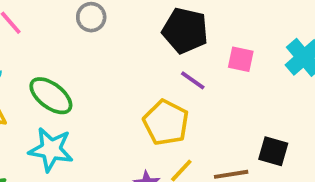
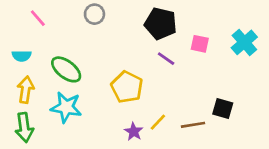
yellow pentagon: (166, 123) -> (127, 87), moved

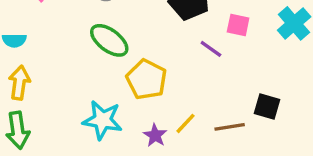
purple line: (166, 59) -> (211, 49), moved
green ellipse: (66, 69) -> (109, 40), moved
cyan star: (66, 107) -> (102, 120), moved

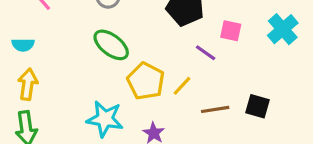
yellow line: (186, 123) -> (182, 86), moved
brown line: (230, 127) -> (215, 109), moved

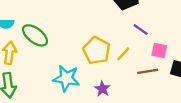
pink square: (231, 31) -> (159, 50), moved
green ellipse: (111, 45) -> (35, 35), moved

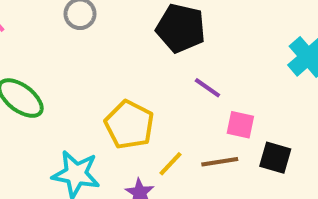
yellow line: (123, 54) -> (170, 164), moved

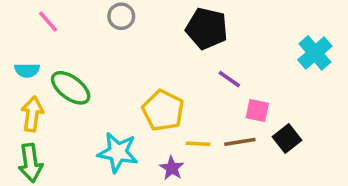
black square: (275, 158) -> (287, 138), turned 36
yellow line: (170, 164) -> (198, 144), turned 50

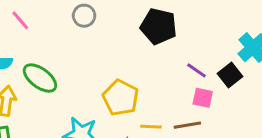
purple line: (229, 79) -> (197, 70), moved
black square: (287, 138) -> (230, 75), moved

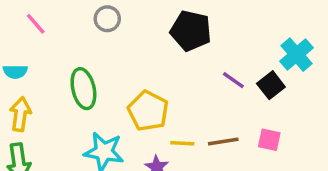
green ellipse: (40, 78) -> (83, 89), moved, turned 40
pink square: (203, 98) -> (269, 140), moved

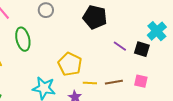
black square: (271, 85) -> (142, 49), turned -35
green ellipse: (83, 89) -> (23, 39), moved

